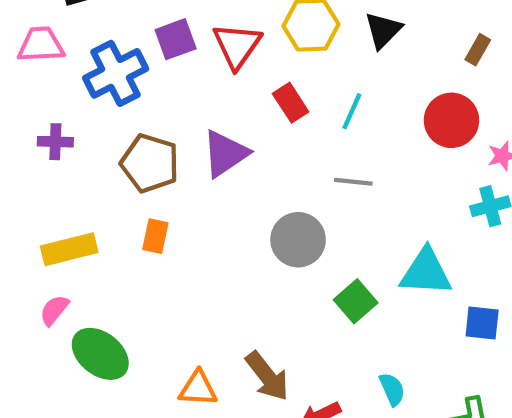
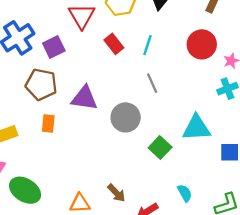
purple square: (176, 39) -> (54, 47), moved
purple triangle: (225, 154) -> (84, 98), moved, turned 48
gray line: (353, 182) -> (152, 83), turned 66
brown arrow: (267, 376) -> (116, 193), size x0.7

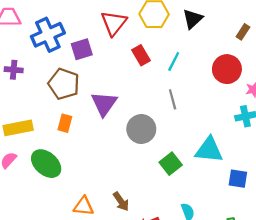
purple triangle: (84, 98) -> (104, 104), turned 48
green ellipse: (25, 190) -> (46, 164), moved

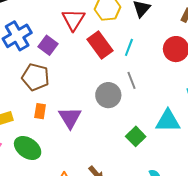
purple square: (82, 49) -> (48, 45), turned -30
red rectangle: (141, 55) -> (100, 45), size x1.5
purple triangle: (104, 104) -> (70, 118), moved
gray circle: (141, 129) -> (108, 95), moved

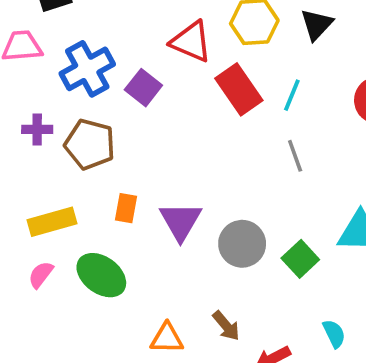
red triangle: (73, 20) -> (191, 42), turned -40
brown pentagon: (36, 77) -> (90, 144), moved
gray circle: (108, 95) -> (242, 244), moved

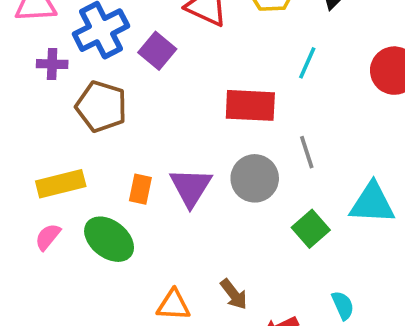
red rectangle: (239, 89) -> (250, 105), moved, turned -54
purple cross: (37, 129) -> (52, 64), moved
gray line: (295, 156) -> (307, 152), moved
orange rectangle: (126, 208) -> (140, 189), moved
gray circle: (242, 244) -> (255, 178), moved

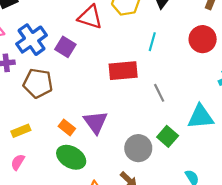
gray circle: (255, 178) -> (138, 148), moved
yellow rectangle: (61, 184) -> (21, 131), size x0.7
orange rectangle: (140, 189) -> (67, 127), turned -56
green ellipse: (109, 239) -> (71, 157), moved

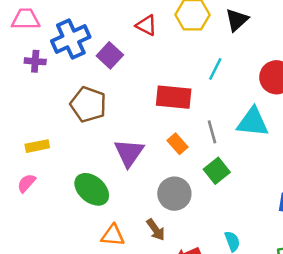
red triangle: (90, 17) -> (146, 25), size x0.7
brown pentagon: (38, 83) -> (88, 104), moved
cyan triangle: (201, 117) -> (253, 122), moved
orange rectangle: (67, 127) -> (178, 144), moved
green square: (168, 136) -> (217, 171), moved

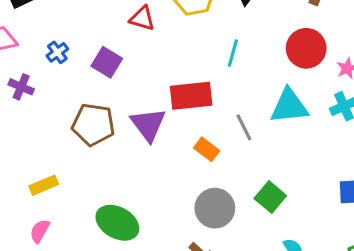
blue cross: (71, 39) -> (57, 52), size x0.5
purple cross: (35, 61) -> (21, 87), turned 30
purple triangle: (129, 153) -> (148, 125), moved
green square: (217, 171) -> (270, 197), moved

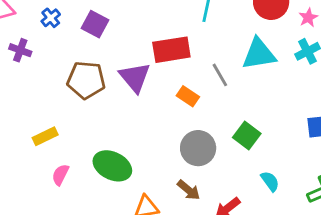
pink semicircle: (40, 231) -> (60, 175), moved

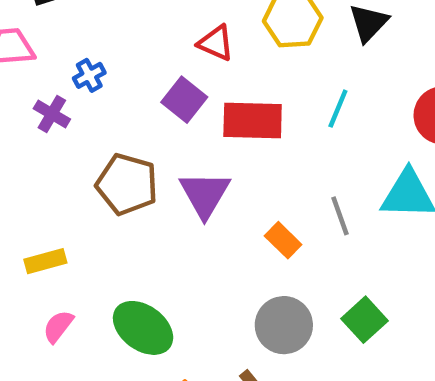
purple square: (95, 24) -> (184, 100), moved
purple cross: (20, 50) -> (52, 114), moved
red rectangle: (171, 50) -> (253, 120), moved

